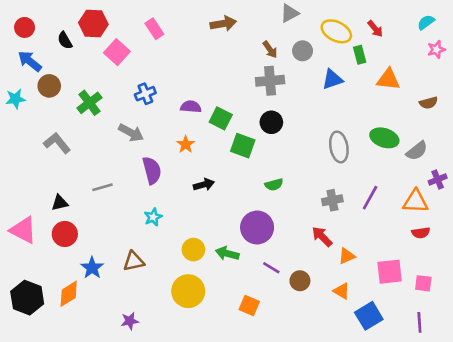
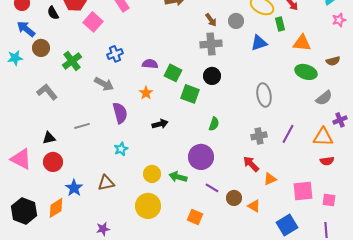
green ellipse: (384, 138) -> (306, 72), moved
green semicircle: (274, 185) -> (214, 124), turned -56
orange triangle: (342, 291) -> (254, 206), moved

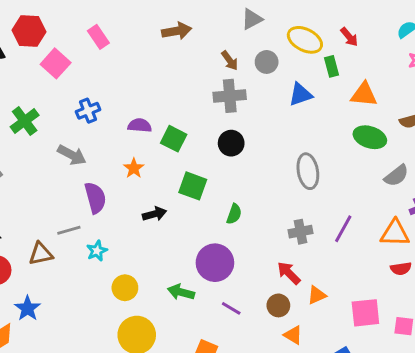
green square: (190, 94) -> (193, 186), moved
gray line: (82, 126) -> (69, 230), moved
yellow circle: (152, 174) -> (125, 288), moved
brown triangle: (106, 183) -> (41, 254), moved
brown circle: (234, 198) -> (278, 305), moved

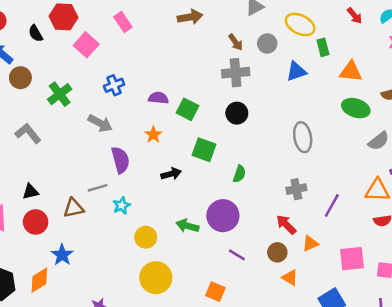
red arrow: (349, 37) -> (355, 16), moved
purple line: (343, 229) -> (332, 206), moved
green arrow: (181, 292) -> (187, 226), moved

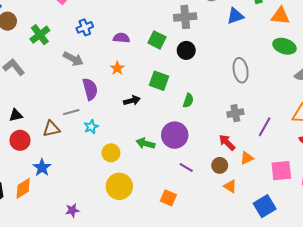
green square: (187, 109) -> (157, 40), moved

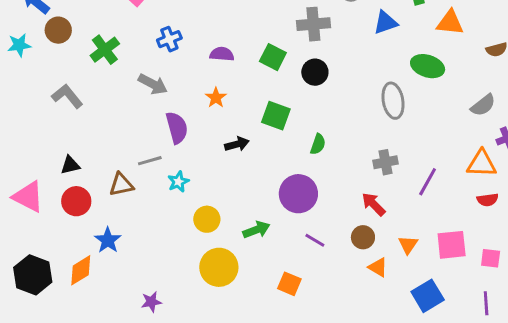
green ellipse: (284, 46) -> (428, 66), moved
green arrow: (145, 143) -> (256, 230), moved, turned 144
orange triangle: (247, 158) -> (408, 245), moved, turned -32

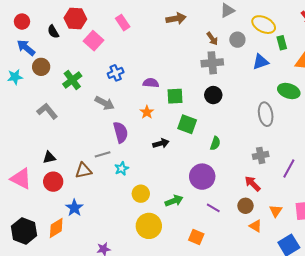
green square: (273, 57) -> (175, 96), moved, turned -30

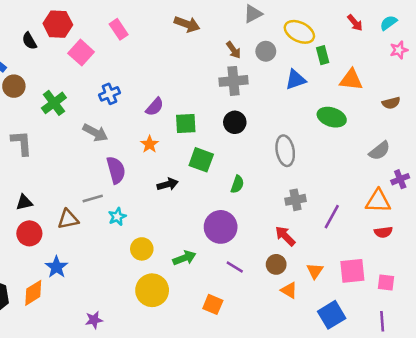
brown arrow: (176, 19) -> (187, 24), turned 30
purple semicircle: (151, 83) -> (155, 107), turned 126
gray L-shape: (47, 111) -> (22, 143), turned 35
gray ellipse: (266, 114) -> (285, 151), moved

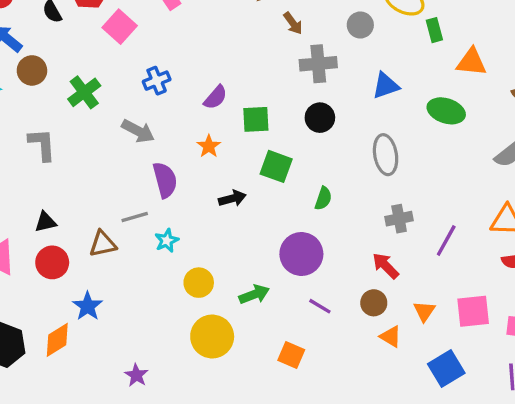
brown arrow: (234, 50) -> (293, 23), moved
blue triangle: (296, 80) -> (386, 86), moved
purple star: (94, 320) -> (136, 375), turned -30

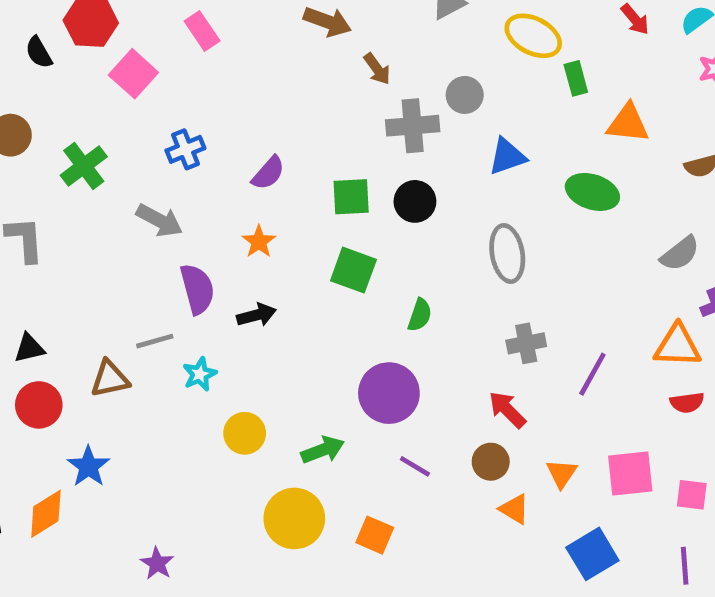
gray circle: (360, 25) -> (465, 95), moved
green square: (256, 119) -> (351, 197), moved
black arrow: (232, 198) -> (256, 315), moved
yellow circle: (212, 336) -> (294, 518), moved

